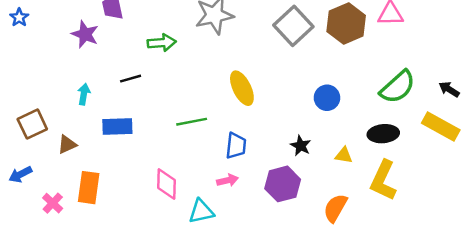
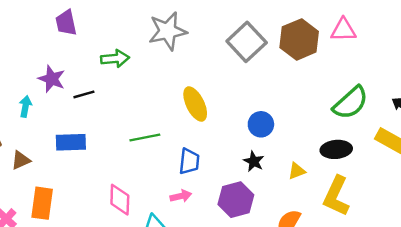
purple star: (85, 34) -> (52, 79), moved
cyan arrow: (84, 94) -> (25, 106), moved
blue circle: (327, 98) -> (261, 124), moved
yellow triangle: (344, 155) -> (297, 171), turned -30

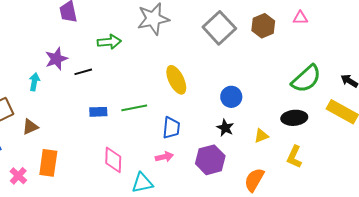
pink triangle: (343, 30) -> (300, 18), size x0.7
brown hexagon: (299, 39) -> (263, 26), size x0.7
purple star: (52, 79) -> (56, 59), turned 30
blue rectangle: (71, 142) -> (98, 112), moved, size x0.7
yellow L-shape: (336, 196) -> (294, 157), size x0.7

